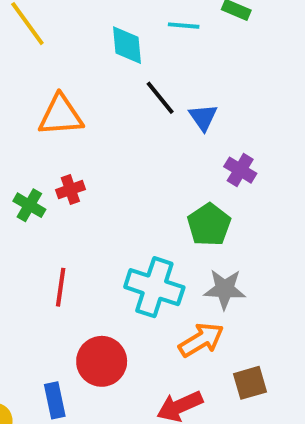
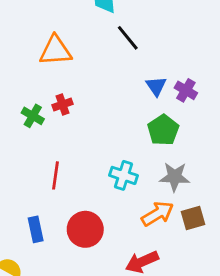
blue triangle: (203, 117) -> (156, 86), moved
cyan cross: (154, 287) -> (124, 175), size x0.7
brown square: (250, 383) -> (193, 218), moved
blue rectangle: (55, 400) -> (36, 229), moved

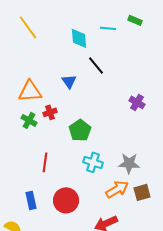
orange triangle: (55, 51) -> (30, 91), moved
blue triangle: (156, 86) -> (69, 81), moved
green pentagon: (163, 130) -> (80, 130), moved

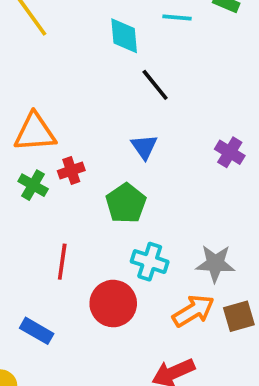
blue triangle: (69, 81) -> (144, 147), moved
blue rectangle: (31, 200) -> (37, 331), turned -48
red circle: (66, 200) -> (113, 304), moved

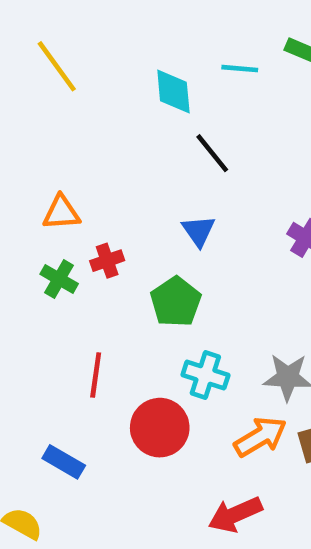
orange triangle: (35, 132) -> (61, 213), size x0.7

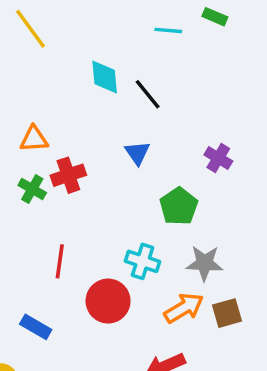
cyan diamond: (173, 91) -> (105, 77), moved
red cross: (107, 261) -> (68, 175), size x1.4
green pentagon: (176, 302) -> (179, 206), moved

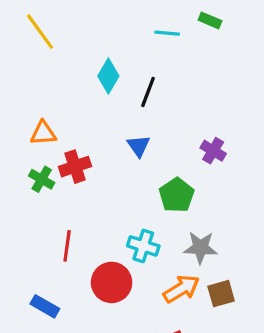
cyan diamond: (105, 77) -> (108, 76), turned 36
black line: (148, 94) -> (148, 92), turned 60

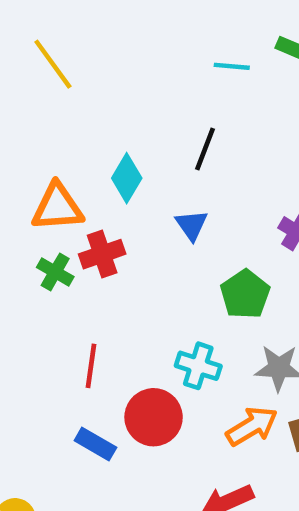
cyan diamond: (108, 76) -> (127, 178), moved
orange triangle: (43, 133) -> (57, 207), size x1.4
blue rectangle: (45, 306) -> (95, 444), moved

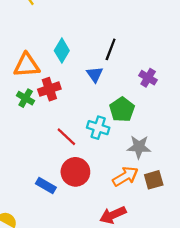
black line: (205, 149) -> (111, 49), moved
red line: (91, 366) -> (66, 137), moved, turned -55
cyan cross: (198, 366) -> (98, 128), moved

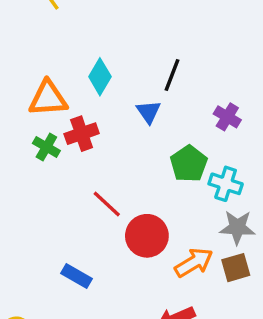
cyan cross: (98, 128) -> (226, 184), moved
gray star: (139, 147) -> (237, 227), moved
red circle: (75, 172) -> (147, 236), moved

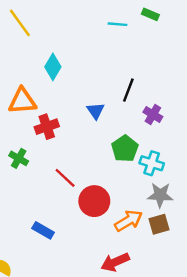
black line: (172, 75) -> (128, 90), moved
cyan diamond: (100, 77) -> (53, 67), moved
green cross: (46, 147) -> (19, 158), moved

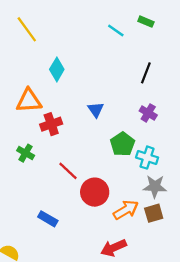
cyan line: (117, 24) -> (116, 30), turned 30
black line: (128, 90) -> (146, 73), moved

